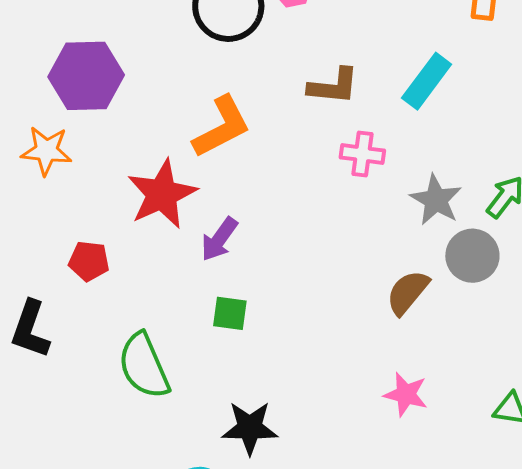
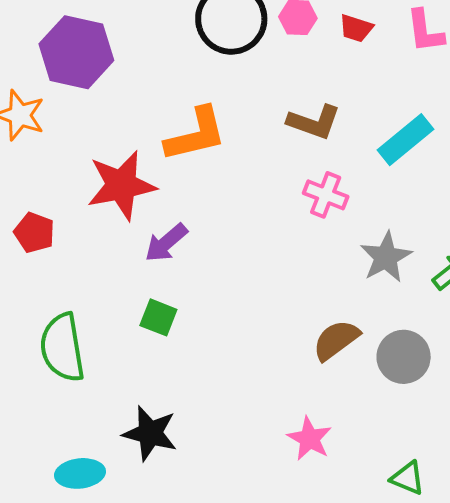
gray circle: (472, 256) -> (404, 357), moved

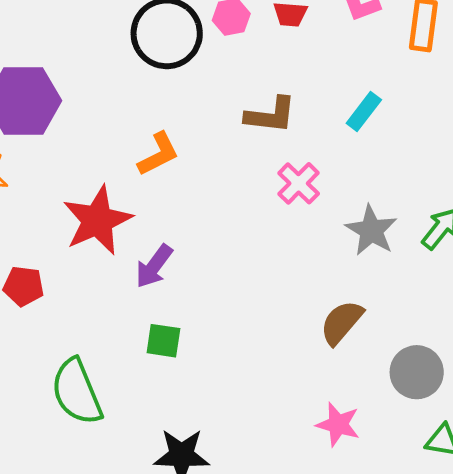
orange L-shape: (196, 134) -> (158, 154), size x0.7
cyan rectangle: (406, 140) -> (364, 112), size x0.7
pink cross: (326, 195) -> (299, 183), turned 36
gray circle: (404, 357) -> (417, 372), moved

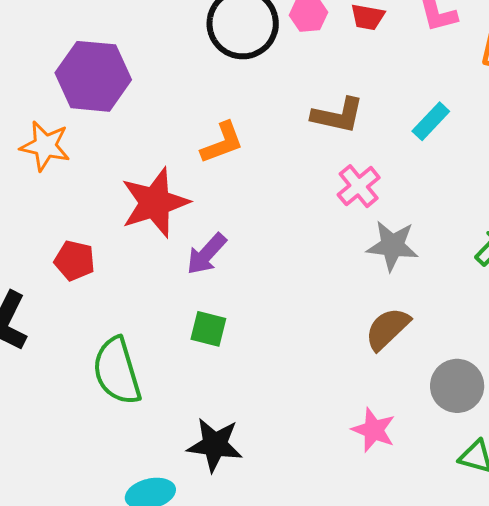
gray star: (371, 230) -> (392, 246), moved, turned -30

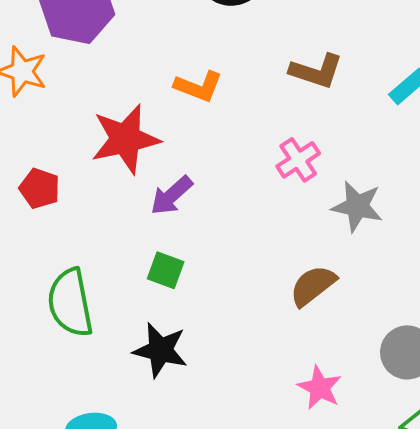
orange L-shape: (222, 143) -> (198, 86), turned 36
pink cross: (359, 186) -> (298, 160), moved
brown semicircle: (387, 329) -> (313, 286), moved
black star: (215, 445) -> (160, 350), moved

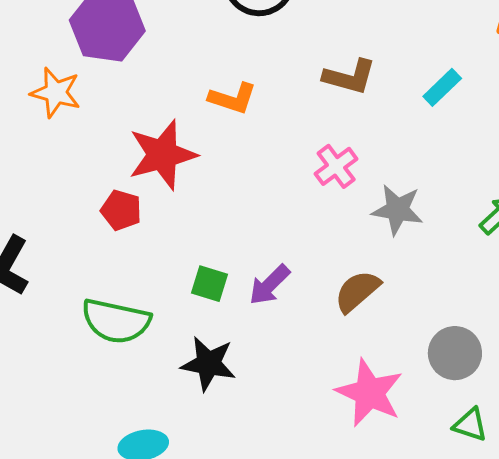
red pentagon: (40, 188) -> (121, 210), moved
purple arrow: (171, 195) -> (269, 285), moved
green semicircle: (70, 303) -> (116, 321), turned -64
pink star: (320, 388) -> (369, 393), size x1.5

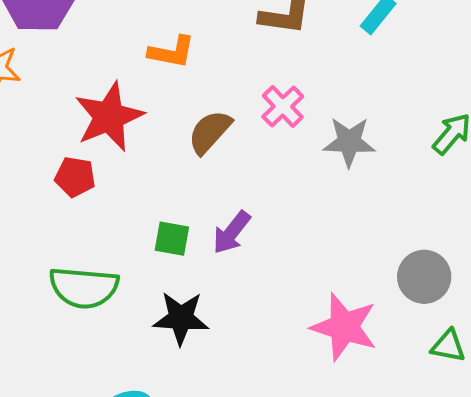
brown semicircle: (357, 291) -> (210, 132), moved

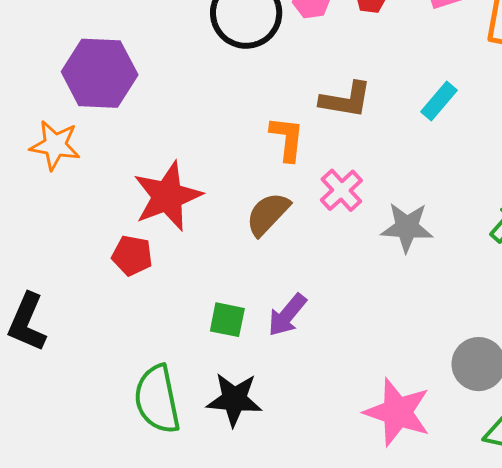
orange L-shape: (172, 52) -> (287, 139), moved, turned -96
green semicircle: (84, 288) -> (157, 399), moved, turned 72

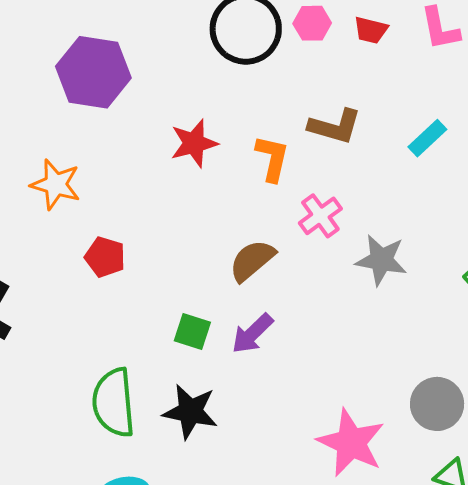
orange star: (55, 145) -> (56, 184), moved
red star: (167, 196) -> (194, 143), moved, size x0.7
brown semicircle: (268, 214) -> (252, 260), moved

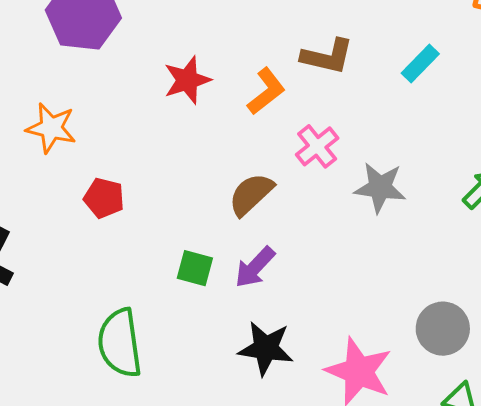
orange L-shape: (272, 158) -> (266, 91), turned 42
black star: (190, 411) -> (266, 348), moved

